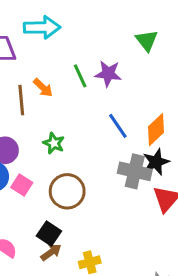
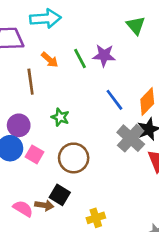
orange arrow: (43, 88) -> (50, 60), moved
gray cross: (135, 171) -> (131, 138), turned 32
brown arrow: (51, 252) -> (44, 205), moved, turned 48

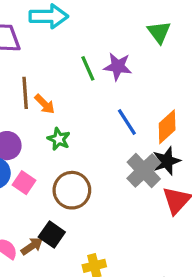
orange arrow: (50, 60) -> (45, 104), moved
brown arrow: (44, 205) -> (32, 246), turned -48

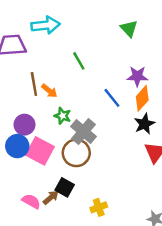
purple star: (118, 67) -> (137, 76), moved
gray cross: (144, 171) -> (83, 131), moved
pink square: (24, 183) -> (40, 151), size x1.6

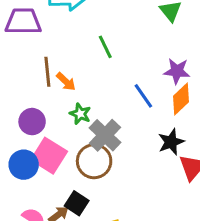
black star: (144, 124) -> (171, 142), moved
blue circle: (17, 146) -> (24, 165), moved

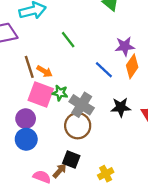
purple circle: (32, 122) -> (26, 119), moved
black star: (171, 142) -> (121, 107), moved, turned 30
pink square: (49, 156) -> (41, 95), moved

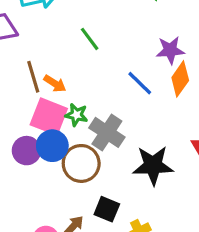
black star: (121, 107) -> (153, 165), moved, size x1.4
brown circle: (78, 126) -> (81, 163), moved
blue circle: (26, 139) -> (52, 146), moved
black square: (71, 159) -> (107, 209), moved

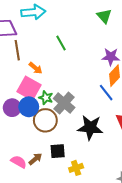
brown line: (33, 77) -> (17, 50), moved
blue line: (140, 83) -> (106, 93), moved
green star: (76, 115) -> (46, 98), moved
black square: (107, 209) -> (58, 151), turned -35

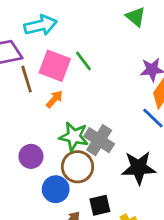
orange arrow: (36, 68) -> (54, 99), turned -80
pink square: (29, 88) -> (55, 66), moved
green star: (46, 98) -> (74, 137), size x1.5
blue circle: (29, 107) -> (56, 189), moved

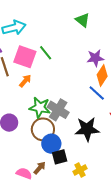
blue circle: (56, 189) -> (51, 144), moved

